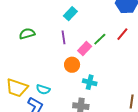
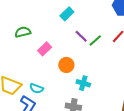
purple line: (64, 37) -> (81, 36), moved, turned -40
pink rectangle: (85, 49) -> (45, 49), moved

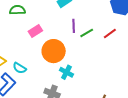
purple line: (81, 36) -> (74, 26), turned 32
orange circle: (66, 65) -> (54, 51), size x1.5

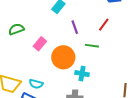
green line: (87, 33) -> (92, 46), moved, turned 56
red line: (110, 33) -> (104, 25), moved

